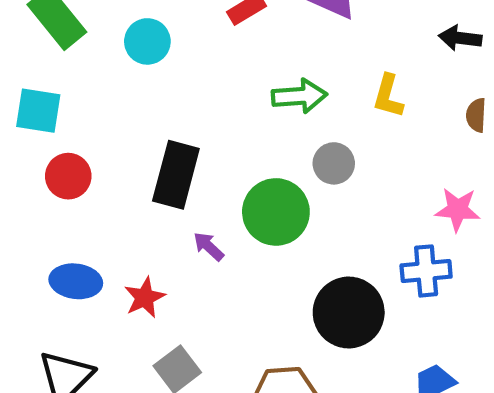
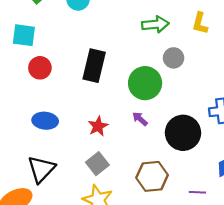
purple arrow: (209, 246) -> (140, 119), moved
red star: (145, 298) -> (98, 126), moved

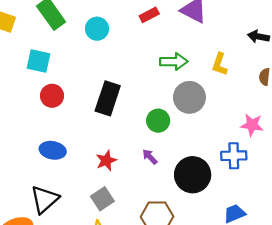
gray circle: (174, 58) -> (189, 97), size x1.5
green circle: (145, 83) -> (158, 121), size x0.7

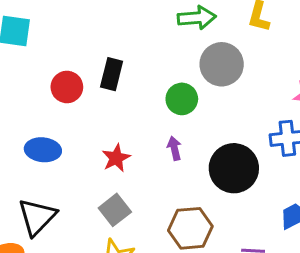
red circle: (52, 96) -> (67, 87), moved
black rectangle: (108, 98) -> (112, 74), size x0.7
purple arrow: (150, 157) -> (174, 148), turned 35

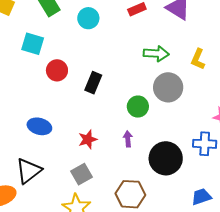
red circle: (67, 87) -> (57, 70), moved

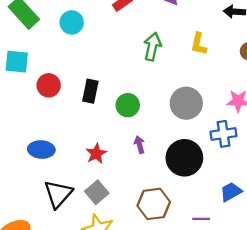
green arrow: (156, 54) -> (152, 47), turned -70
gray circle: (168, 87) -> (186, 103), moved
green circle: (138, 107) -> (128, 105), moved
black triangle: (29, 171) -> (58, 194), moved

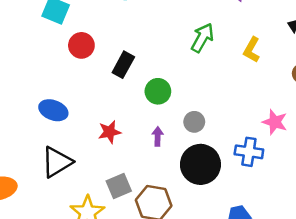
gray circle: (186, 103) -> (194, 122), moved, size x0.6
gray square: (97, 192) -> (119, 186), moved

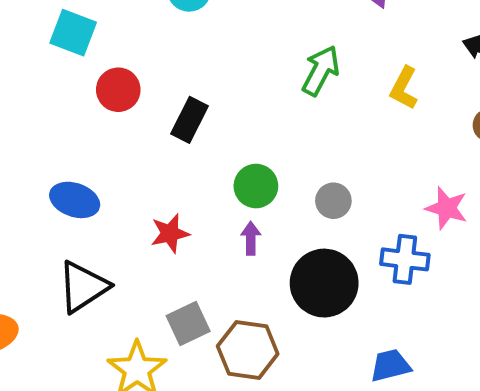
green circle: (158, 91) -> (256, 186), moved
gray circle: (194, 122) -> (333, 201), moved

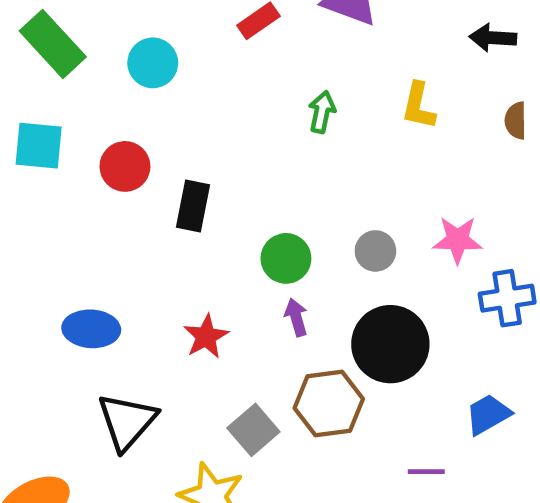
green arrow: (321, 71) -> (322, 112), size x0.7
red circle: (118, 90) -> (125, 166), moved
pink star: (447, 208) -> (458, 240), moved
blue cross: (405, 259) -> (507, 298), moved
brown hexagon: (248, 350) -> (329, 403), moved

